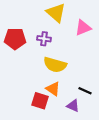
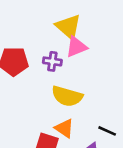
pink triangle: (83, 28) -> (76, 47), moved

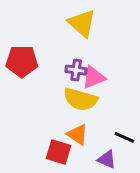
pink triangle: (76, 47) -> (94, 77), moved
purple cross: (52, 61) -> (76, 70), moved

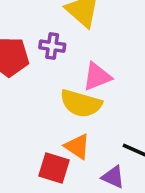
purple cross: (76, 70) -> (52, 46), moved

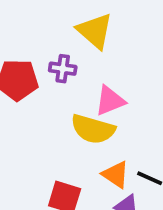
orange triangle: (77, 146) -> (116, 174), moved

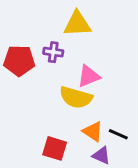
yellow triangle: (95, 31) -> (77, 24), turned -44

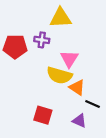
pink triangle: (89, 76) -> (69, 59), turned -36
orange triangle: (93, 131) -> (77, 87), moved

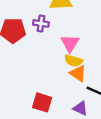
yellow semicircle: (59, 75) -> (73, 61), moved, size x0.7

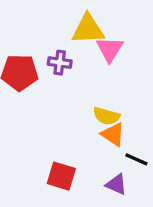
pink triangle: (70, 43) -> (110, 49), moved

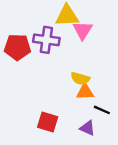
purple cross: (60, 63) -> (46, 40), size x1.5
orange triangle: (113, 134) -> (85, 92), turned -36

